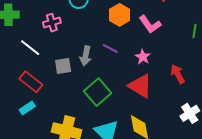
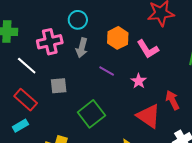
pink cross: (52, 23) -> (50, 42), size x1.4
gray arrow: (86, 56) -> (82, 48), moved
red triangle: (140, 86) -> (148, 116), moved

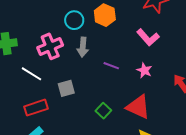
orange hexagon: (118, 38) -> (105, 15), moved
red rectangle: (26, 100) -> (36, 108), turned -50
green square: (91, 114) -> (103, 111), size x0.6
red triangle: (148, 116) -> (138, 107), moved

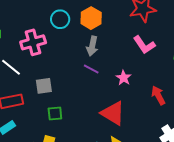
pink L-shape: (148, 37) -> (144, 45), moved
gray arrow: (83, 47) -> (92, 46), moved
green square: (103, 111) -> (55, 114), moved, turned 35

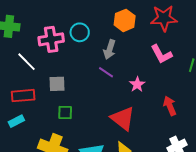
orange hexagon: (91, 18) -> (125, 20), moved
cyan circle: (60, 19) -> (80, 32), moved

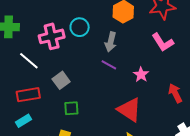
gray square: (57, 84) -> (61, 80), turned -30

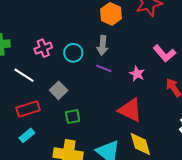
cyan circle: (80, 27) -> (73, 53), moved
pink cross: (52, 36) -> (43, 48), size x0.7
pink L-shape: (163, 42) -> (164, 53), moved

